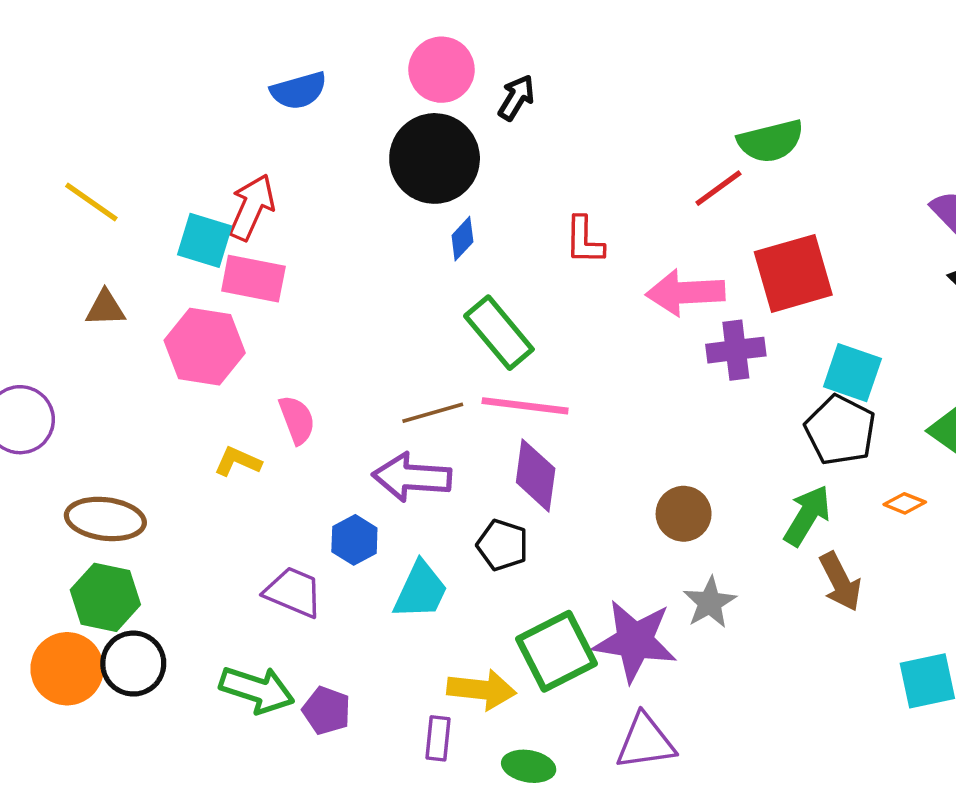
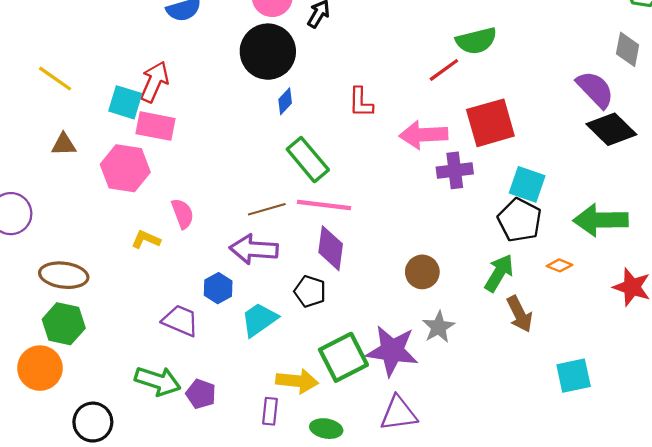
cyan trapezoid: (421, 590) -> (259, 319), turned -150
black circle: (133, 664) -> (93, 422), moved

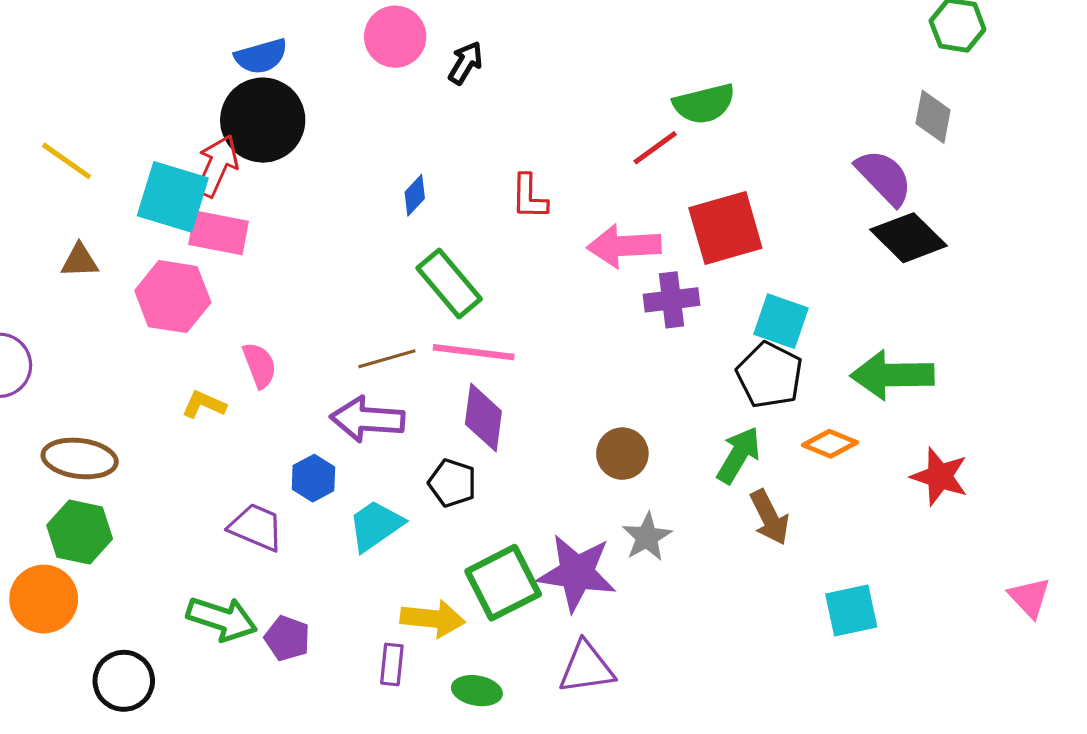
black circle: (268, 52) -> (263, 120), moved
cyan square: (125, 102) -> (173, 197), size x1.4
orange diamond: (560, 265) -> (830, 444), size x1.4

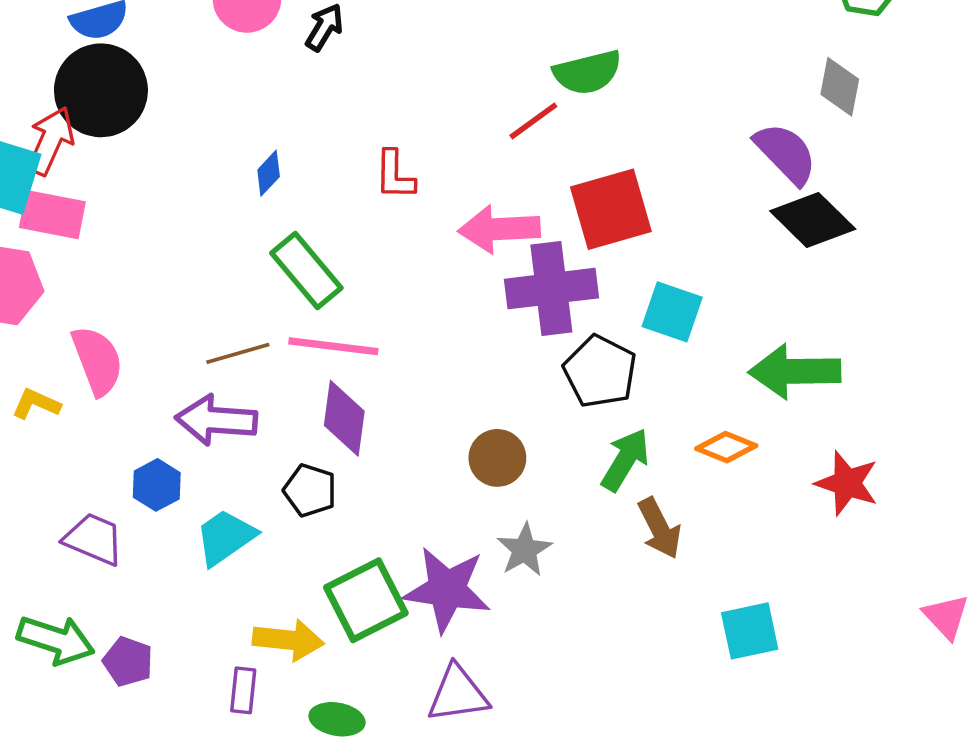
purple cross: (671, 300) -> (551, 289), size x1.5
pink semicircle: (259, 365) -> (97, 361), size x1.4
black pentagon: (770, 375) -> (600, 371), moved

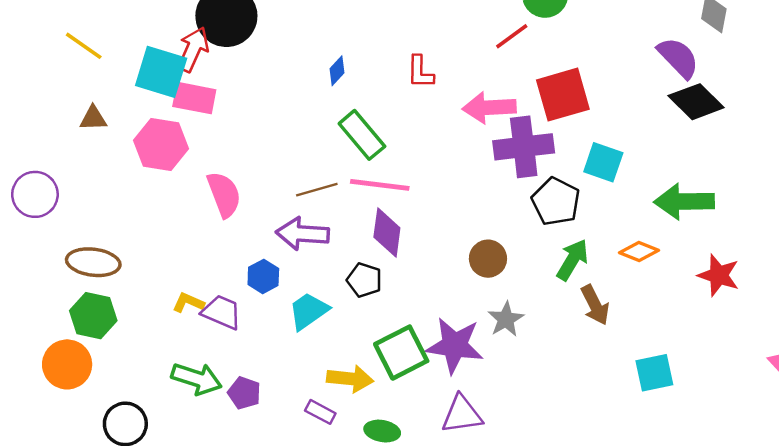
yellow L-shape: (36, 404) -> (188, 303), moved
purple rectangle: (243, 690) -> (320, 412), turned -68

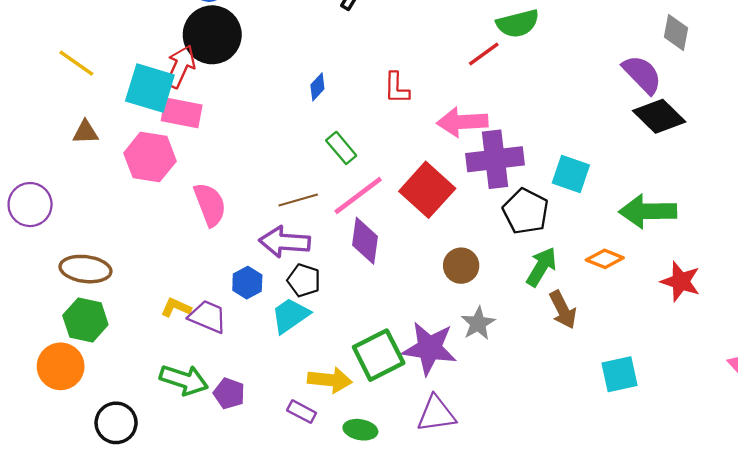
red square: (563, 95) -> (427, 190), moved, turned -32
green rectangle: (362, 135) -> (341, 148), size x0.7
pink line: (380, 185) -> (358, 195), turned -44
black pentagon: (364, 280) -> (304, 280), moved

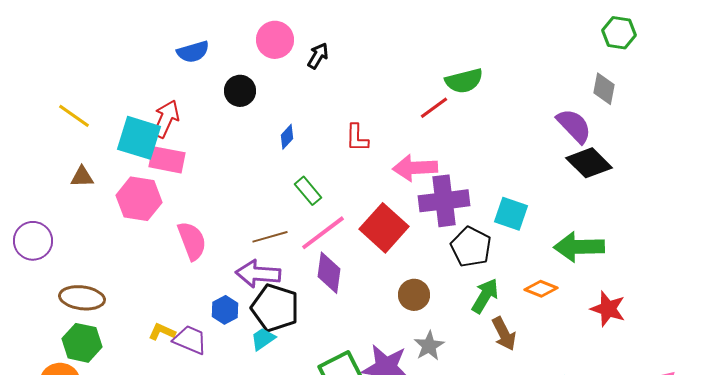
black circle: (212, 35) -> (240, 91), moved, size x0.6
black pentagon: (304, 280) -> (275, 308), size x1.6
cyan trapezoid: (290, 315) -> (263, 339), size x0.7

